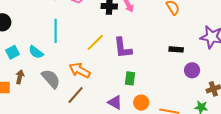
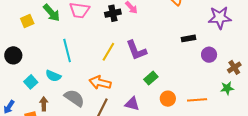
green rectangle: (130, 78) -> (151, 78), turned 56
purple triangle: (115, 102) -> (132, 104), moved

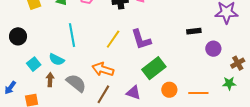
green rectangle: (151, 78) -> (154, 68), size x1.6
brown arrow: (44, 104) -> (50, 80), moved

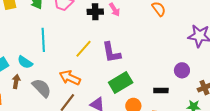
black rectangle: (194, 31) -> (161, 90), moved

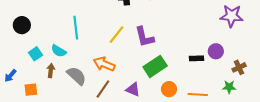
black rectangle: (161, 90) -> (196, 58), moved

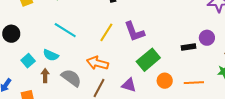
cyan line: (76, 28) -> (65, 30), turned -45

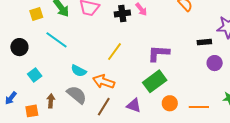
cyan line: (65, 30) -> (56, 40), moved
purple L-shape: (134, 32) -> (159, 53), moved, turned 110
black rectangle: (189, 47) -> (204, 42), moved
cyan semicircle: (51, 55) -> (79, 71), moved
brown arrow: (45, 76) -> (51, 101), moved

